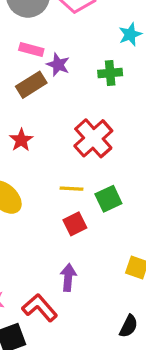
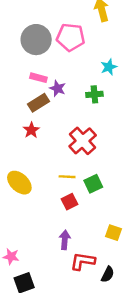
red star: (21, 140) -> (31, 130), moved
red L-shape: (40, 308) -> (83, 261), moved, turned -40

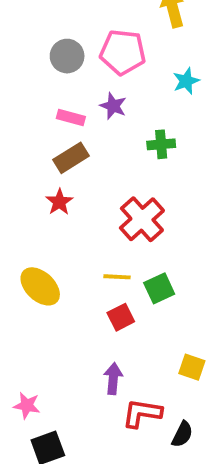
gray circle: (36, 40) -> (67, 56), size x0.7
cyan star: (109, 67) -> (186, 81), moved
purple star: (58, 88) -> (113, 106), moved

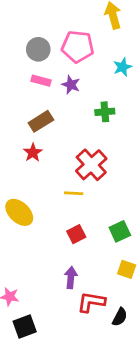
pink rectangle: (71, 117) -> (41, 81), moved
yellow line: (117, 277) -> (74, 193), moved
green square: (159, 288) -> (120, 231), moved

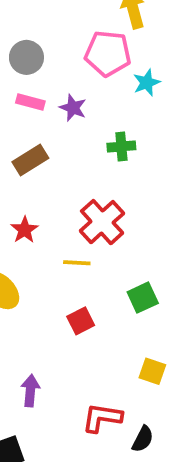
pink pentagon: (78, 47) -> (108, 54), moved
red star: (33, 153) -> (25, 230), moved
green square: (120, 231) -> (143, 298), moved
purple arrow: (71, 278) -> (30, 391), moved

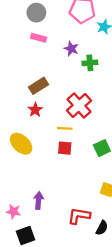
purple star: (73, 108) -> (71, 49), moved
brown rectangle: (30, 160) -> (39, 86), moved
red square: (81, 321) -> (65, 148), moved, turned 32

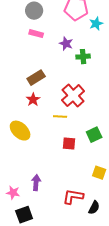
red square: (65, 148) -> (69, 144), moved

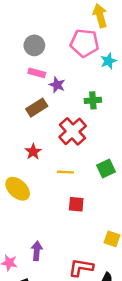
purple star: (66, 44) -> (57, 85), moved
brown rectangle: (36, 78) -> (37, 108), moved
red cross: (73, 96) -> (73, 131), moved
green square: (94, 135) -> (106, 168), moved

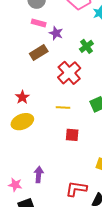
green cross: (93, 100) -> (86, 46), turned -32
red star: (33, 152) -> (22, 97), moved
yellow ellipse: (18, 189) -> (22, 122), turned -65

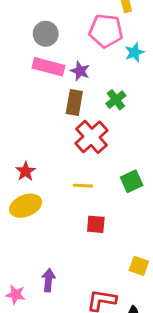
pink rectangle: (39, 23) -> (49, 67), size x1.5
purple star: (56, 33) -> (80, 71), moved
brown rectangle: (39, 52) -> (74, 103), moved, turned -48

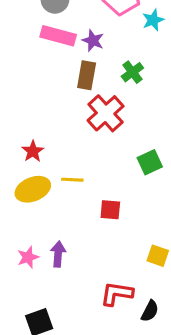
yellow line: (83, 186) -> (72, 180), moved
purple arrow: (49, 280) -> (58, 254), moved
pink star: (16, 295) -> (28, 257), moved, turned -30

